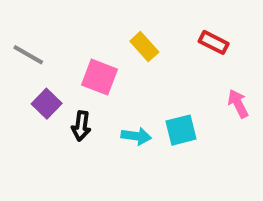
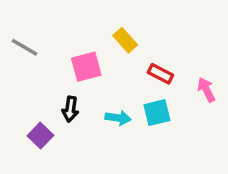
red rectangle: (214, 42) -> (160, 74), moved
pink square: (100, 77) -> (86, 67), turned -36
purple square: (47, 104) -> (40, 136), moved

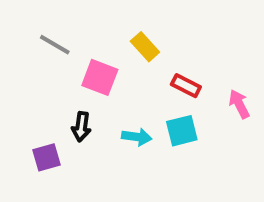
gray line: (24, 47) -> (55, 45), moved
pink square: (86, 67) -> (100, 77), turned 36
purple square: (40, 136) -> (47, 157), turned 30

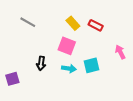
pink square: (100, 77) -> (67, 46), moved
red rectangle: (186, 86) -> (96, 25), moved
purple square: (47, 157) -> (12, 79), moved

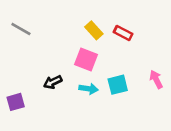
gray line: (28, 22) -> (21, 29), moved
pink arrow: (120, 52) -> (156, 79), moved
black arrow: (41, 63) -> (53, 82), turned 56

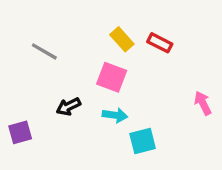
gray line: (21, 29) -> (44, 51), moved
cyan square: (118, 85) -> (143, 141), moved

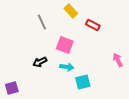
yellow rectangle: (122, 39) -> (71, 11), moved
gray line: (44, 51) -> (42, 22), moved, turned 35
purple square: (20, 132) -> (12, 88), moved

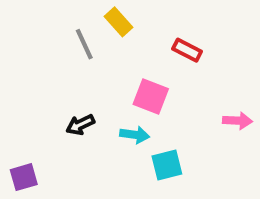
yellow rectangle: (71, 11) -> (119, 22), moved
pink square: (65, 45) -> (151, 96), moved
pink arrow: (118, 60) -> (237, 121), turned 120

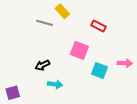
gray line: (84, 44) -> (44, 23), turned -49
cyan arrow: (135, 135) -> (55, 84), moved
cyan square: (167, 165) -> (100, 71), moved, turned 35

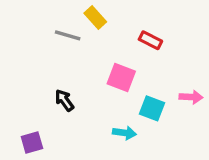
black arrow: (42, 65) -> (64, 100), turned 80
cyan arrow: (55, 84) -> (124, 133), moved
purple square: (13, 93) -> (32, 142), moved

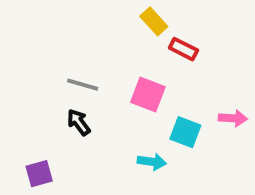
yellow rectangle: (95, 18) -> (154, 21), moved
gray line: (68, 35) -> (83, 85), moved

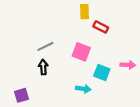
yellow rectangle: (154, 21) -> (84, 12), turned 40
gray line: (83, 85) -> (45, 46), turned -42
black arrow: (79, 122) -> (43, 67), turned 32

